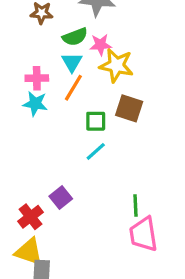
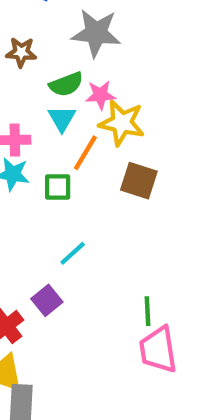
orange line: (73, 88) -> (85, 153), moved
green square: (96, 121) -> (58, 187), moved
cyan line: (96, 151) -> (73, 253), moved

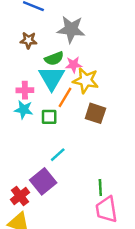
cyan triangle: (62, 119) -> (52, 78), size x1.6
purple square: (47, 300) -> (43, 181), size x1.5

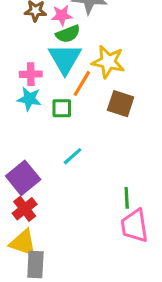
pink star: (74, 65) -> (62, 15), moved
purple square: (43, 181) -> (23, 178), moved

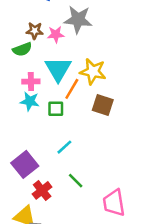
green semicircle: (68, 34) -> (22, 49), moved
green line: (127, 198) -> (76, 181), moved, turned -42
red cross: (25, 209) -> (42, 190), moved

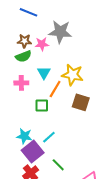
green semicircle: (22, 49) -> (23, 56), moved
cyan triangle: (58, 69) -> (44, 73), size x0.6
cyan star: (30, 101) -> (24, 136), moved
purple square: (25, 164) -> (33, 151), moved

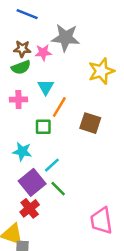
yellow star: (73, 75) -> (101, 71), moved, turned -30
cyan star: (24, 136) -> (22, 151), moved
green line: (58, 165) -> (58, 189), moved

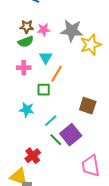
gray star: (65, 38) -> (72, 31), moved
brown square: (90, 123) -> (88, 106), moved
purple square: (32, 182) -> (71, 135), moved

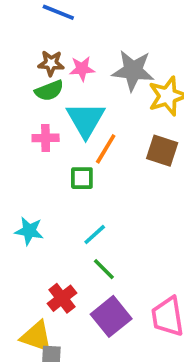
cyan triangle: (46, 58) -> (86, 120), size x1.6
brown square: (88, 106) -> (162, 151), moved
cyan star: (27, 110) -> (29, 231), moved
purple square: (71, 135) -> (111, 316), moved

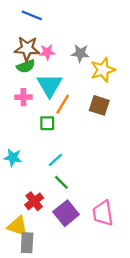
brown star: (51, 63) -> (27, 49), size x1.5
gray star: (133, 71) -> (80, 53), size x0.7

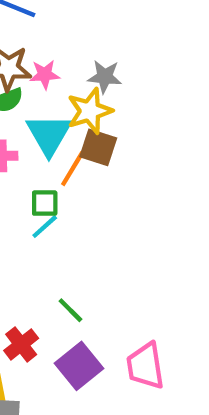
yellow star: (103, 70) -> (90, 111), moved
brown square: (99, 105) -> (98, 147), moved
cyan line: (55, 160) -> (45, 227), moved

